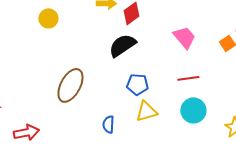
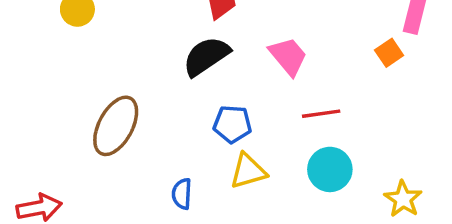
pink trapezoid: (184, 37) -> (288, 56), moved

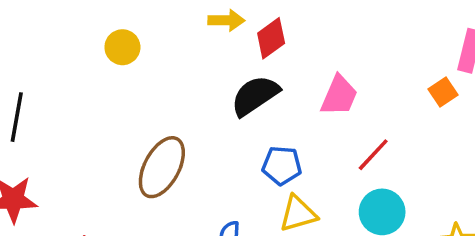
pink trapezoid: (288, 56) -> (339, 96), turned 63
red line: (321, 114) -> (373, 155), turned -39

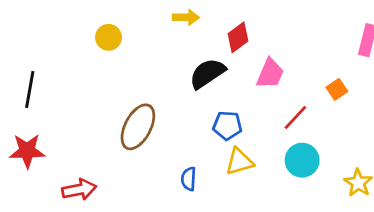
red diamond: (271, 38) -> (238, 37), moved
orange square: (443, 92) -> (337, 89), moved

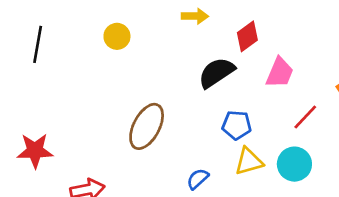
black line: (30, 89) -> (38, 44), moved
cyan circle: (302, 160) -> (294, 164), moved
blue semicircle: (189, 179) -> (198, 179), turned 45

